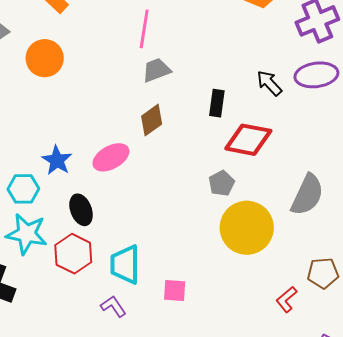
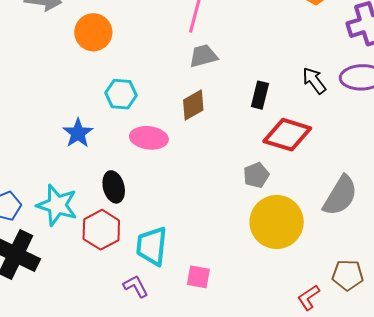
pink ellipse: (111, 157) -> (149, 138), turned 30
blue star: (57, 160) -> (78, 133), moved
cyan hexagon: (23, 189) -> (121, 94), moved

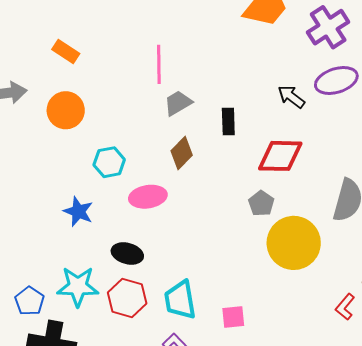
black rectangle: (260, 95) -> (228, 122), moved
black ellipse: (114, 187) -> (127, 254), turned -44

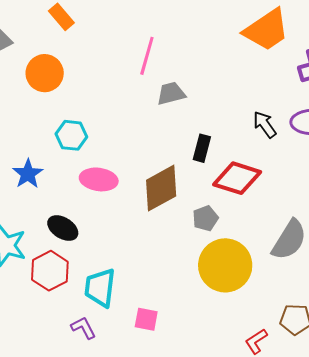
gray trapezoid: (178, 103) -> (171, 93), moved
black rectangle: (228, 122) -> (202, 148), moved
brown diamond: (182, 153) -> (161, 188), moved, size x1.5

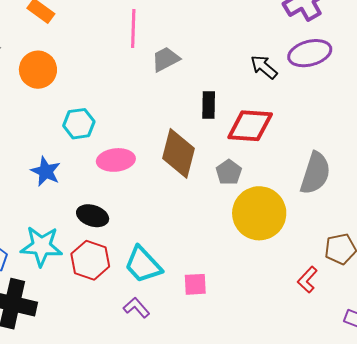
brown diamond: (161, 188) -> (179, 153), turned -33
cyan trapezoid: (100, 288) -> (143, 265), turned -36

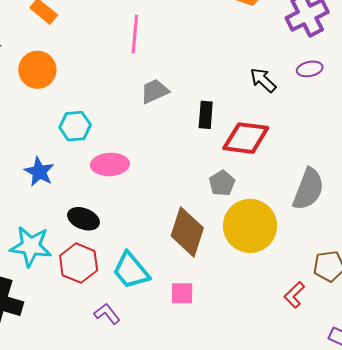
purple ellipse: (310, 53) -> (310, 69), size x0.6
gray trapezoid: (166, 59) -> (155, 91), moved
brown diamond: (179, 153) -> (187, 232), moved
purple L-shape: (136, 308) -> (107, 314), moved

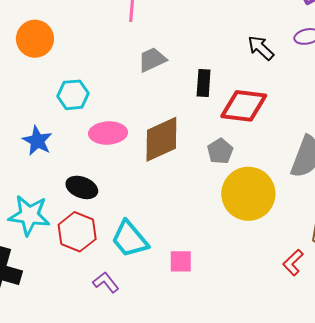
brown diamond: (187, 232) -> (161, 139), moved, turned 48

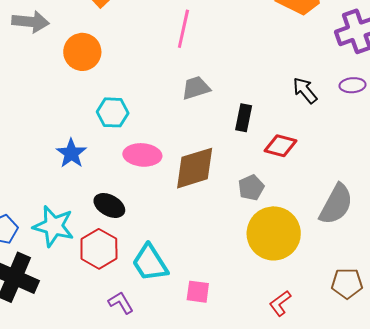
red diamond: (244, 106) -> (281, 146), size x0.7
red L-shape: (293, 263) -> (280, 303), moved

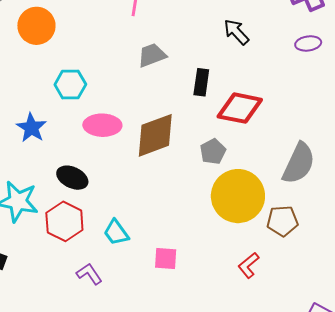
black arrow: (305, 90) -> (236, 32), moved
red diamond: (281, 146) -> (240, 108), size x1.4
cyan trapezoid: (150, 263) -> (116, 233), size x0.7
brown pentagon: (347, 283) -> (282, 221), moved

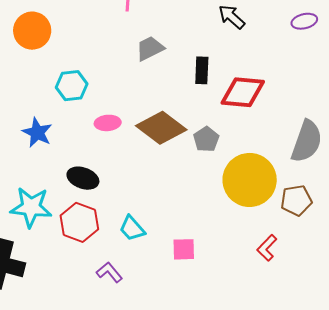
pink ellipse: (102, 125) -> (108, 123), size x0.7
brown diamond: (155, 135) -> (161, 128), turned 63
gray pentagon: (213, 152) -> (206, 139), moved

